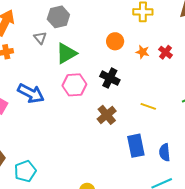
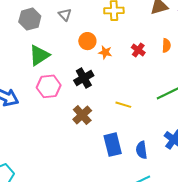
gray triangle: (40, 38) -> (65, 15), moved
orange star: (142, 52) -> (105, 52), moved
black cross: (110, 78) -> (84, 78), turned 36

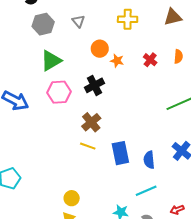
yellow line: (123, 105) -> (88, 146), moved

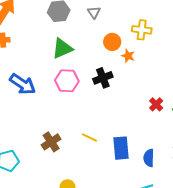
yellow cross: (128, 19) -> (142, 30), moved
red cross: (150, 60) -> (156, 104), moved
brown cross: (91, 122) -> (51, 142), moved

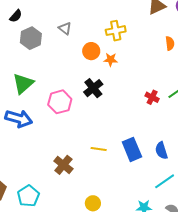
green triangle: (62, 48) -> (23, 84), moved

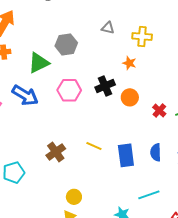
gray triangle: (65, 28) -> (108, 28), moved, turned -40
gray hexagon: (31, 38) -> (66, 44), moved
orange circle: (91, 51) -> (130, 97), moved
blue semicircle: (161, 150) -> (156, 152), moved

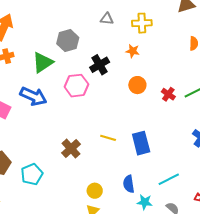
black cross: (105, 86) -> (100, 65), moved
blue semicircle: (156, 152) -> (129, 184), moved

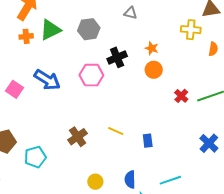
yellow cross: (142, 23) -> (191, 30), moved
green triangle: (43, 62) -> (50, 30), moved
orange circle: (137, 85) -> (154, 70), moved
blue rectangle: (141, 143) -> (148, 141), size x0.6

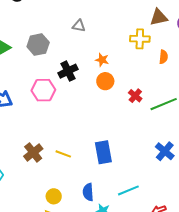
red cross: (181, 96) -> (135, 96), moved
yellow line: (116, 131) -> (63, 154), moved
blue rectangle: (148, 141) -> (103, 152), size x1.6

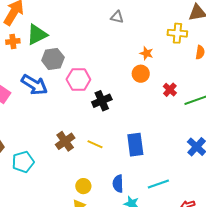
gray hexagon: (38, 45) -> (53, 59), moved
orange star: (102, 60) -> (146, 53), moved
black cross: (68, 71) -> (102, 101), moved

